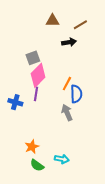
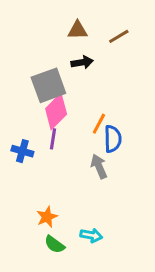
black arrow: (69, 42) -> (82, 62), moved
gray square: (33, 58) -> (48, 85), size x1.6

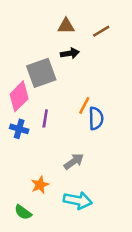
pink diamond: (56, 111) -> (19, 96), moved
gray arrow: (99, 166) -> (74, 161), moved, turned 78
cyan arrow: (91, 235) -> (78, 201), size x1.5
green semicircle: (55, 244) -> (23, 212), moved

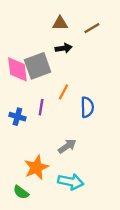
pink diamond: (19, 96) -> (17, 69), moved, turned -52
orange line: (84, 105) -> (64, 92), moved
orange star: (40, 185) -> (36, 167), size x1.5

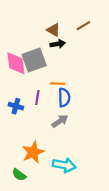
brown triangle: (60, 23) -> (53, 30), moved, turned 32
orange line: (64, 92) -> (58, 84), turned 64
blue semicircle: (87, 107) -> (64, 98), moved
gray arrow: (67, 146) -> (60, 121), moved

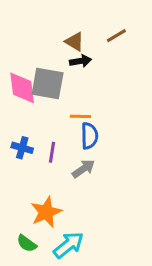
gray square: (34, 60) -> (48, 83), turned 30
purple line: (37, 98) -> (52, 152), moved
cyan arrow: (64, 165) -> (69, 245), moved, turned -50

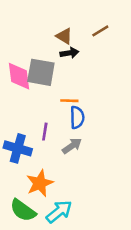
blue cross: (22, 148) -> (18, 148), moved, size x1.5
green semicircle: (27, 243) -> (23, 210), size x1.5

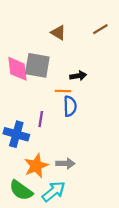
brown line: (100, 31) -> (100, 29), moved
black arrow: (69, 53) -> (78, 76), moved
gray arrow: (72, 146) -> (65, 163), moved, turned 36

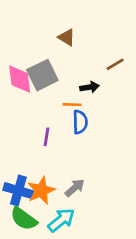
brown line: (100, 29) -> (115, 64), moved
gray square: (37, 65) -> (42, 75), turned -36
blue cross: (16, 134) -> (18, 191), moved
gray arrow: (65, 163) -> (75, 188), turned -42

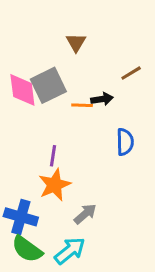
brown triangle: (67, 37) -> (76, 42), turned 30
orange line: (72, 105) -> (82, 105), moved
blue semicircle: (80, 122) -> (125, 142), moved
orange star: (41, 191) -> (55, 185), moved

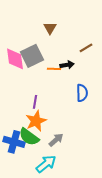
green semicircle: (27, 249) -> (29, 137), moved

